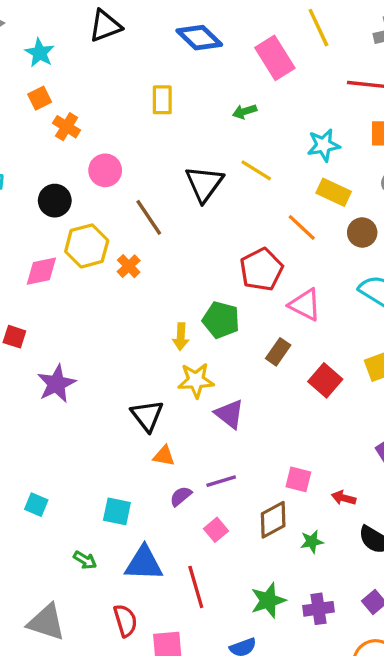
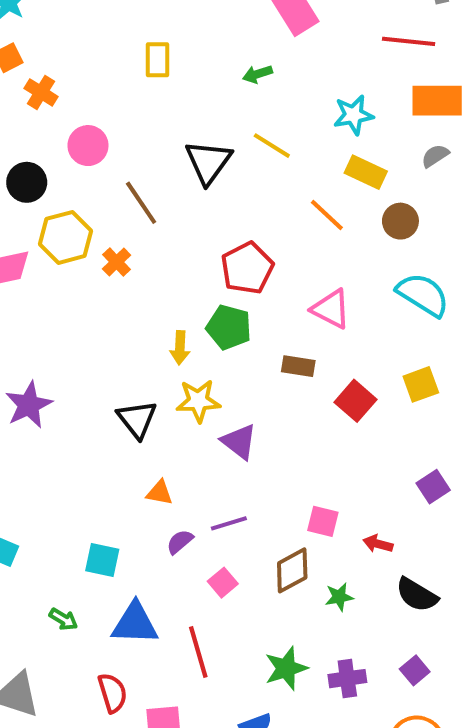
red pentagon: (261, 269) -> (247, 268), moved
brown rectangle: (278, 352) -> (298, 366), turned 64
black triangle: (147, 416) -> (137, 419), moved

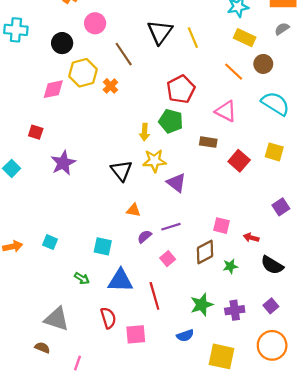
yellow line: (272, 146) -> (193, 38), moved, turned 35
orange line: (327, 215) -> (234, 72), moved
yellow square: (421, 384) -> (274, 152), turned 36

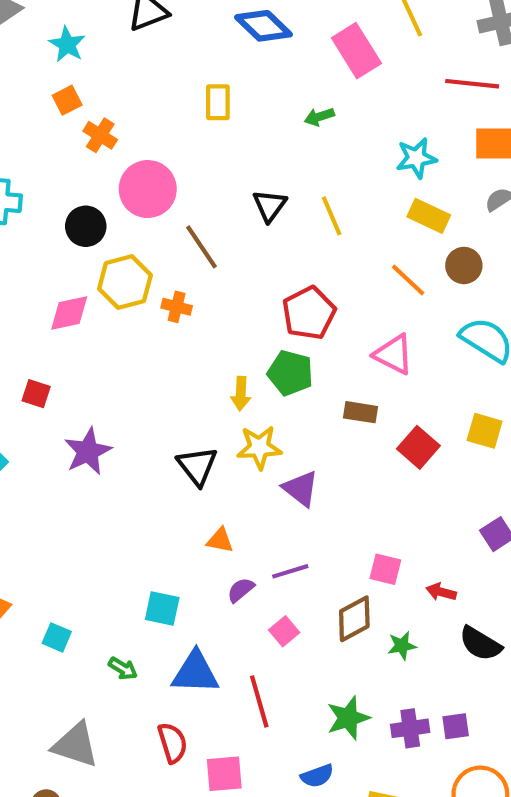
pink circle: (95, 23) -> (148, 189), size x1.4
black triangle: (160, 32) -> (270, 206), size x0.7
orange cross: (110, 86) -> (177, 307), turned -32
cyan square: (50, 242) -> (57, 637), moved
purple square: (271, 306) -> (456, 726), moved, turned 32

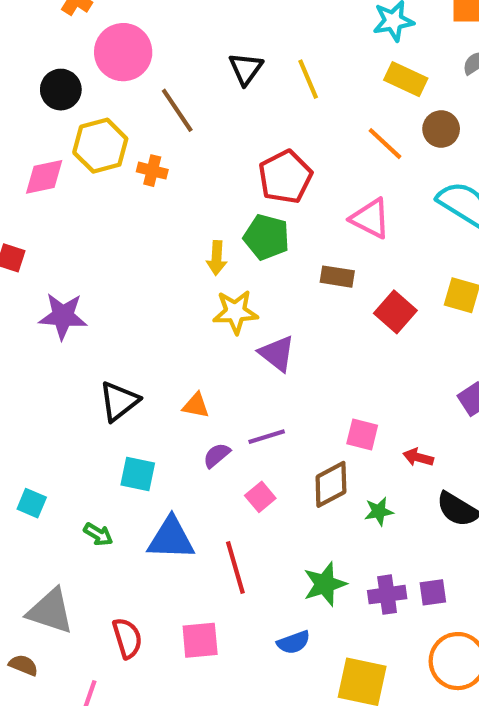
purple star: (88, 451) -> (63, 316), turned 30
black triangle: (197, 466) -> (119, 401), moved, turned 30
red semicircle: (173, 743) -> (127, 638), moved

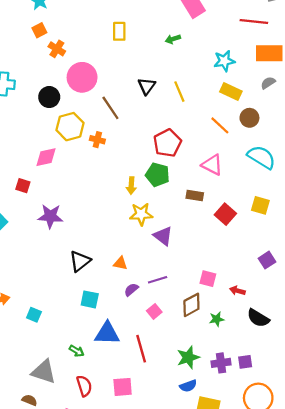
pink diamond: (44, 177) -> (46, 157), moved
green arrow: (98, 534) -> (77, 351), moved
blue semicircle: (294, 642) -> (188, 386), moved

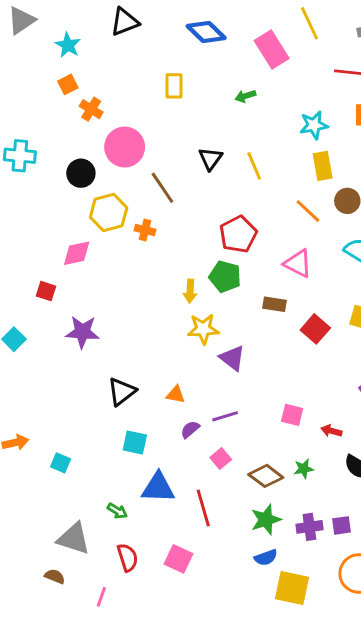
yellow rectangle: (231, 92) -> (323, 166), turned 55
brown diamond: (191, 305) -> (266, 476), moved, turned 65
pink square: (123, 387) -> (178, 559), turned 30

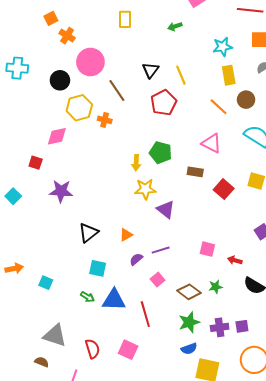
red pentagon: (238, 234) -> (164, 103), moved
orange triangle: (176, 394) -> (126, 235), turned -40
green arrow: (117, 511) -> (87, 297), moved

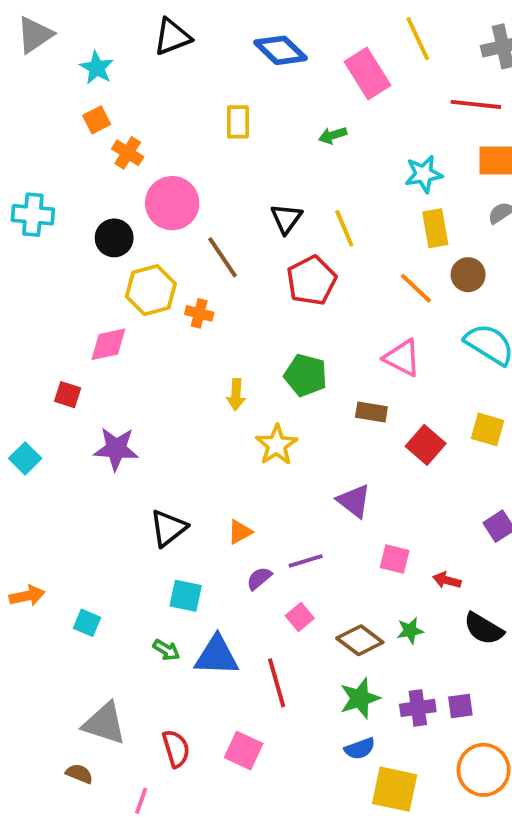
yellow arrow: (136, 163) -> (236, 395), moved
yellow star: (145, 189) -> (277, 445), turned -30
purple triangle: (166, 209) -> (354, 501), moved

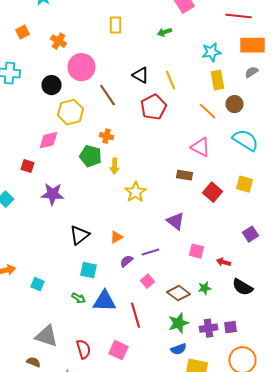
orange square: (97, 120) -> (22, 32), moved
black triangle: (286, 219) -> (140, 75), turned -36
orange cross: (199, 313) -> (106, 136), moved
green pentagon: (306, 375) -> (90, 156), moved

